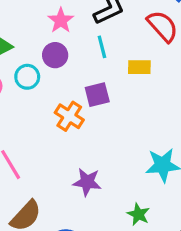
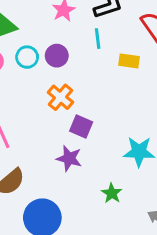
purple circle: (55, 55) -> (57, 56), moved
purple square: (97, 95) -> (81, 127), moved, turned 30

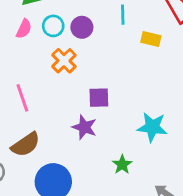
orange cross: (60, 97) -> (64, 61), moved
purple square: (81, 127) -> (99, 98), turned -30

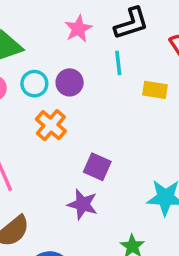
purple square: (99, 98) -> (97, 167), turned 30

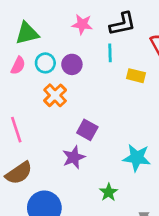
pink star: (78, 29) -> (82, 24), turned 30
purple star: (82, 204) -> (74, 157), turned 30

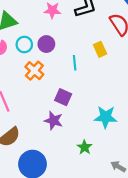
cyan line: (110, 53) -> (75, 63), moved
yellow rectangle: (136, 76) -> (100, 49), turned 56
purple star: (74, 157) -> (54, 121), turned -30

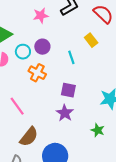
purple star: (54, 121) -> (65, 113), turned 30

